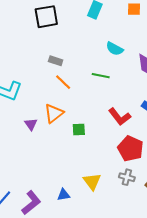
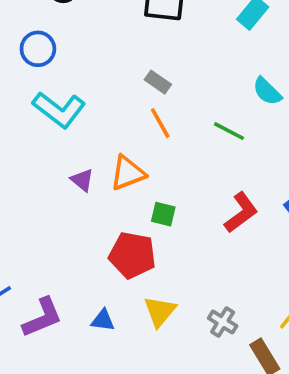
red L-shape: (120, 117) -> (241, 213), turned -105
purple triangle: (31, 124) -> (82, 180), turned -32
red pentagon: (130, 149) -> (132, 255), moved, turned -30

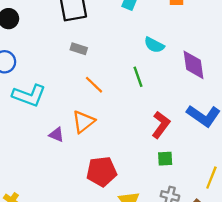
gray rectangle: (158, 82) -> (79, 49), moved
green line: (229, 131) -> (138, 77), turned 60
green square: (163, 214) -> (165, 159), moved

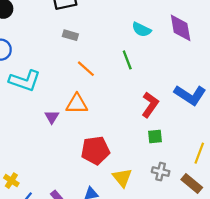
purple diamond: (193, 65) -> (181, 28), moved
orange triangle: (83, 122) -> (77, 104), turned 40
purple triangle: (57, 135) -> (52, 117), turned 40

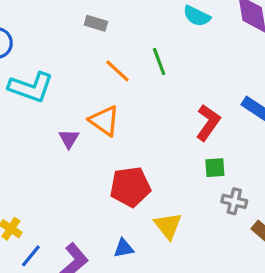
green line: (127, 60) -> (159, 61), moved
orange triangle: (77, 104) -> (104, 121), turned 35
gray cross: (161, 172) -> (234, 201), moved

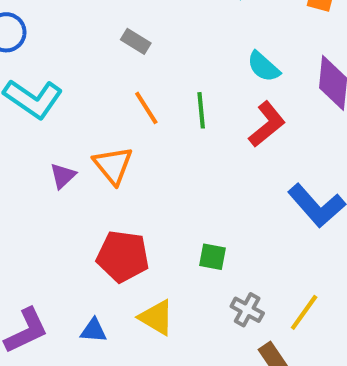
red L-shape: (208, 122) -> (267, 124), moved
green square: (215, 168) -> (213, 257), moved
yellow triangle: (168, 226) -> (156, 317), turned -36

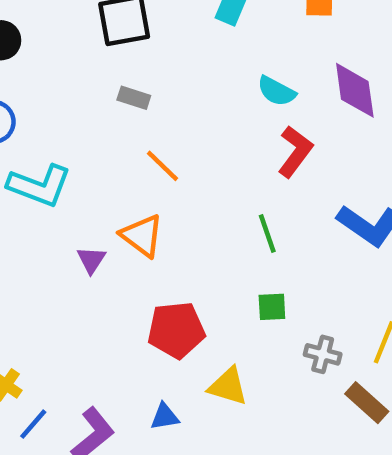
green line: (201, 110) -> (267, 233), moved

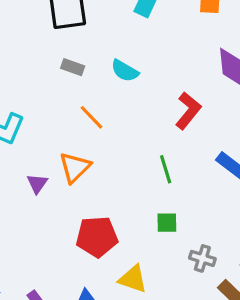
cyan semicircle: (276, 91) -> (125, 71), moved
orange triangle: (142, 236) -> (75, 167), turned 36

